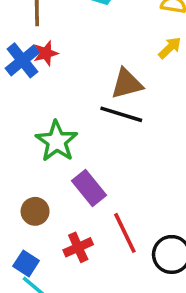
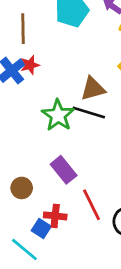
green star: (57, 141) -> (58, 115), moved
red cross: (78, 247) -> (55, 216), turned 30
blue square: (26, 263) -> (41, 228), moved

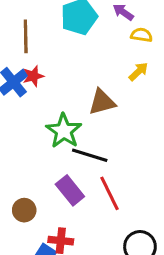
black line: (89, 113) -> (90, 155), moved
red line: (91, 205) -> (109, 193), moved

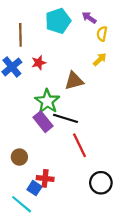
yellow semicircle: (141, 35) -> (102, 34), turned -88
red star: (33, 76) -> (39, 63), moved
purple rectangle: (70, 190) -> (43, 122), moved

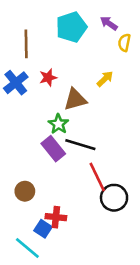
yellow arrow: (100, 59) -> (105, 79), moved
brown triangle: (74, 81) -> (75, 99), moved
green star: (47, 101) -> (58, 124), size x0.7
black circle: (101, 183) -> (114, 198), moved

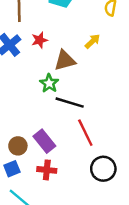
purple rectangle: (53, 149) -> (44, 141), moved
black circle: (114, 198) -> (103, 169), moved
blue square: (43, 229) -> (12, 169), moved, turned 35

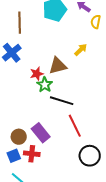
red star: (40, 40) -> (37, 74), moved
red cross: (47, 170) -> (32, 154), moved

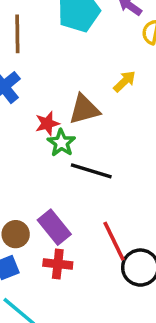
red line: (75, 126) -> (114, 241), moved
red cross: (32, 154) -> (58, 264), moved

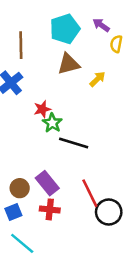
brown triangle: (84, 109) -> (69, 64), moved

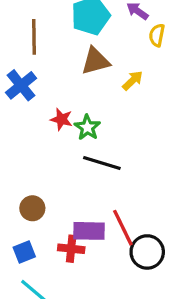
red star: (42, 109) -> (61, 119), turned 30
green star: (52, 123) -> (87, 127), moved
purple rectangle: (47, 183) -> (89, 231), moved, turned -50
brown circle: (20, 188) -> (32, 208), moved

